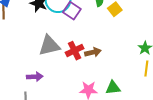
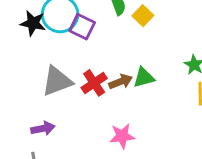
green triangle: (113, 88) -> (144, 78), moved

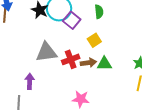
yellow square: (143, 16) -> (94, 40), moved
purple arrow: (43, 128) -> (30, 81), turned -91

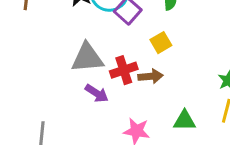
green triangle: (104, 64) -> (185, 121), moved
purple arrow: (30, 81) -> (97, 93), moved, turned 119

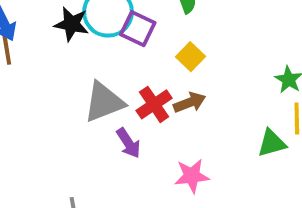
purple arrow: (97, 93) -> (128, 143), turned 40
green triangle: (185, 121) -> (272, 143), moved

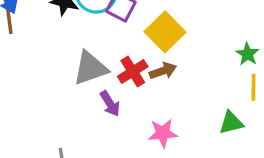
yellow square: (191, 57) -> (165, 32), size x1.6
green triangle: (272, 143) -> (231, 123), moved

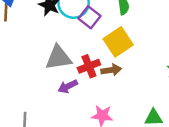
purple arrow: (110, 104) -> (68, 86), turned 84

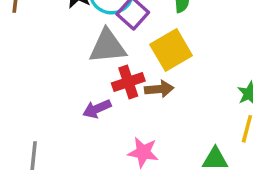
gray triangle: (58, 58) -> (108, 46), moved

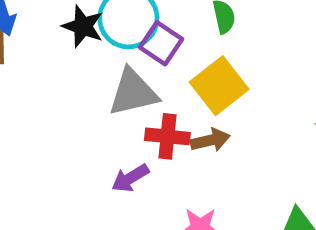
red cross: (128, 82) -> (167, 136), turned 32

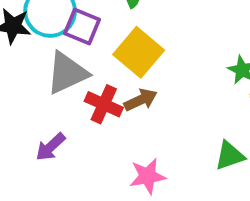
red cross: (167, 136) -> (104, 104), turned 30
purple arrow: (130, 178) -> (51, 147), moved

